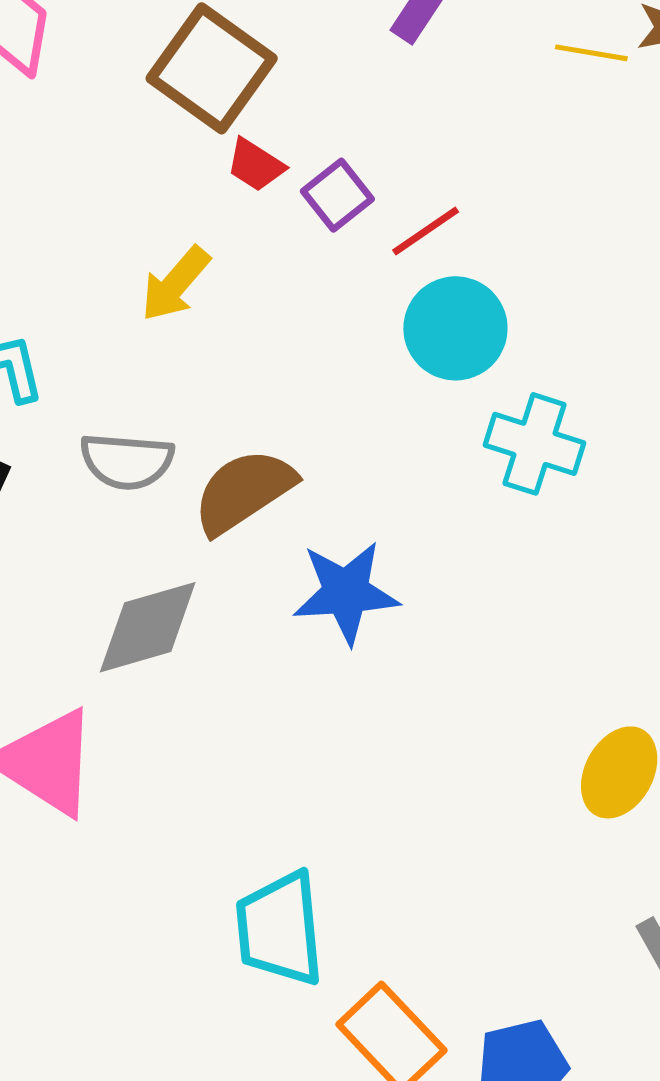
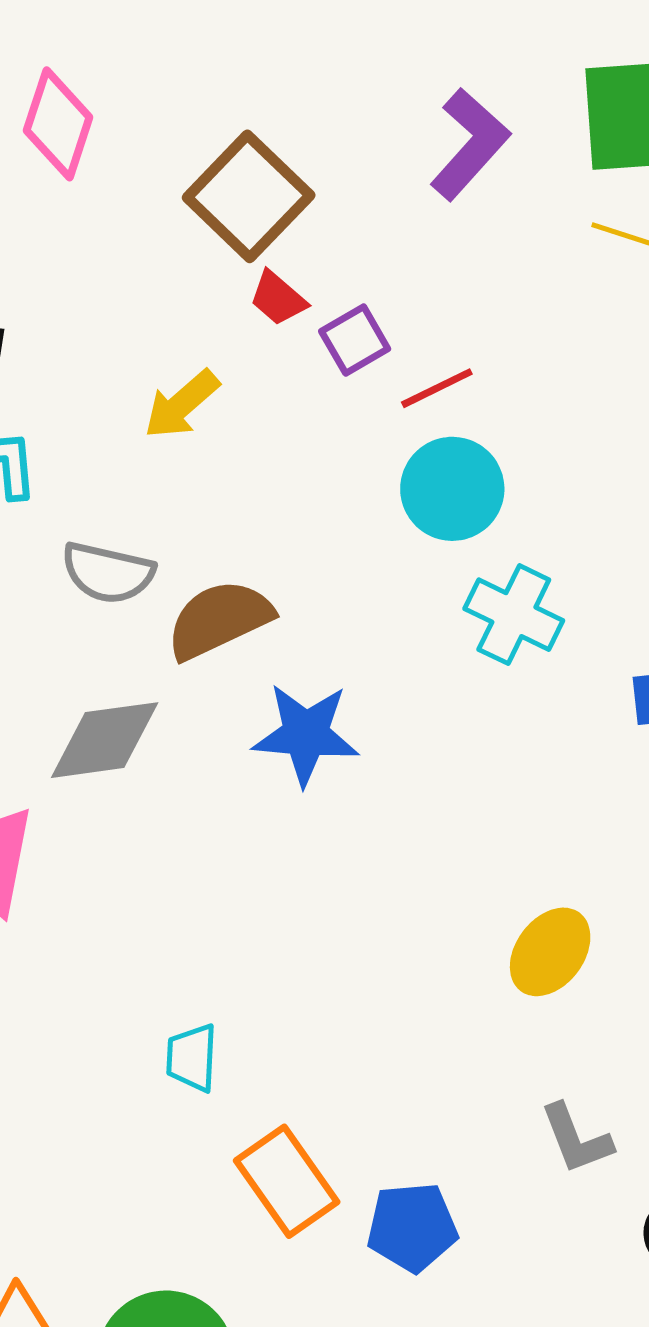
cyan trapezoid: (280, 929) -> (192, 1058), size x0.6

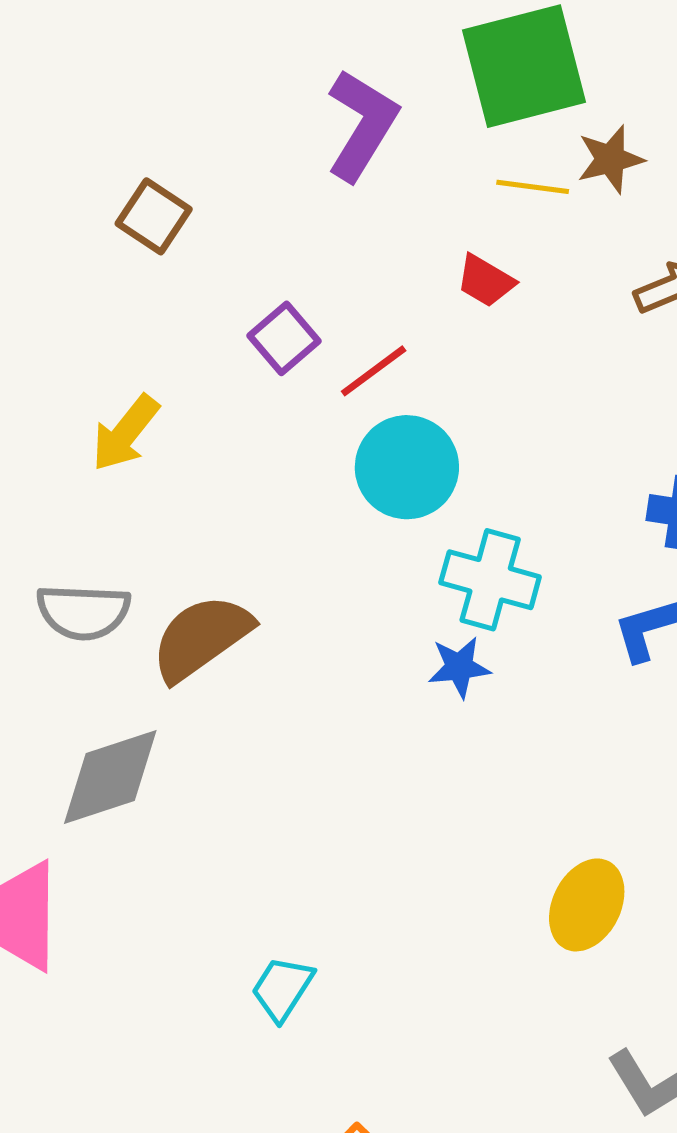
brown square: (249, 196) -> (154, 216), size x0.6
red trapezoid: (278, 298) -> (485, 281), moved
blue star: (306, 734) -> (459, 667), moved, size x0.6
cyan trapezoid: (192, 1058) -> (282, 989), moved, turned 40

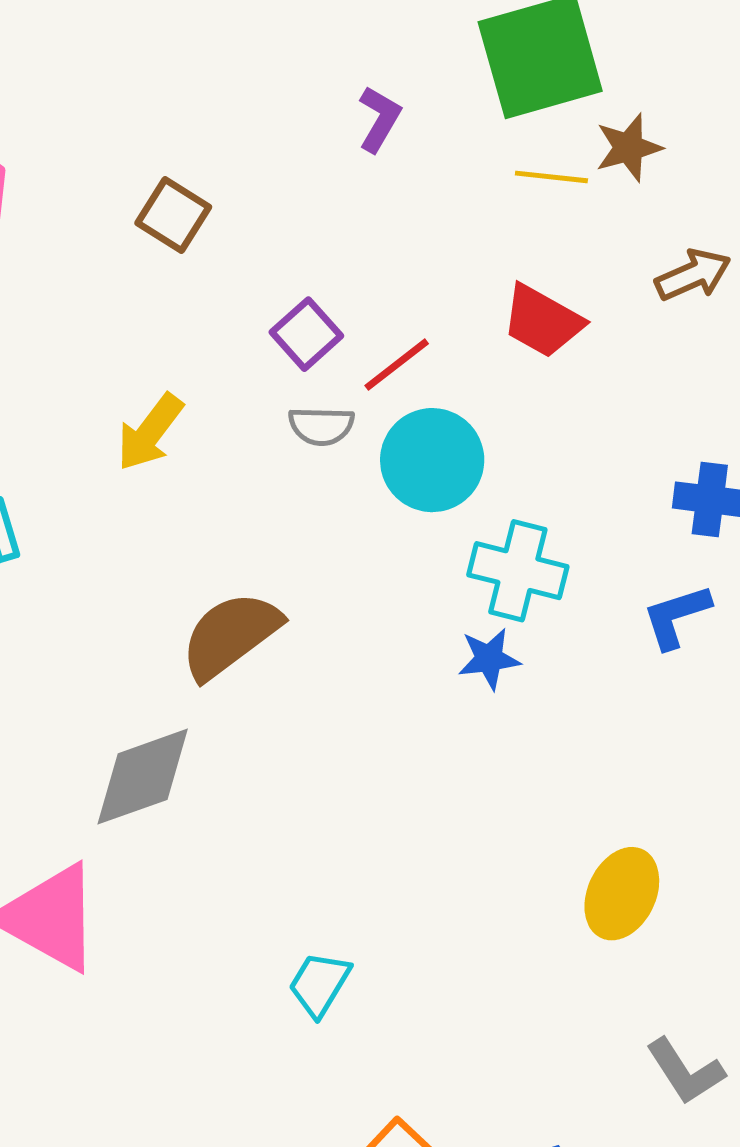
purple L-shape: (362, 125) -> (379, 119), size x0.6
red trapezoid: (485, 281) -> (542, 321), moved, size x1.4
gray semicircle: (83, 612) -> (321, 426), moved, size x0.7

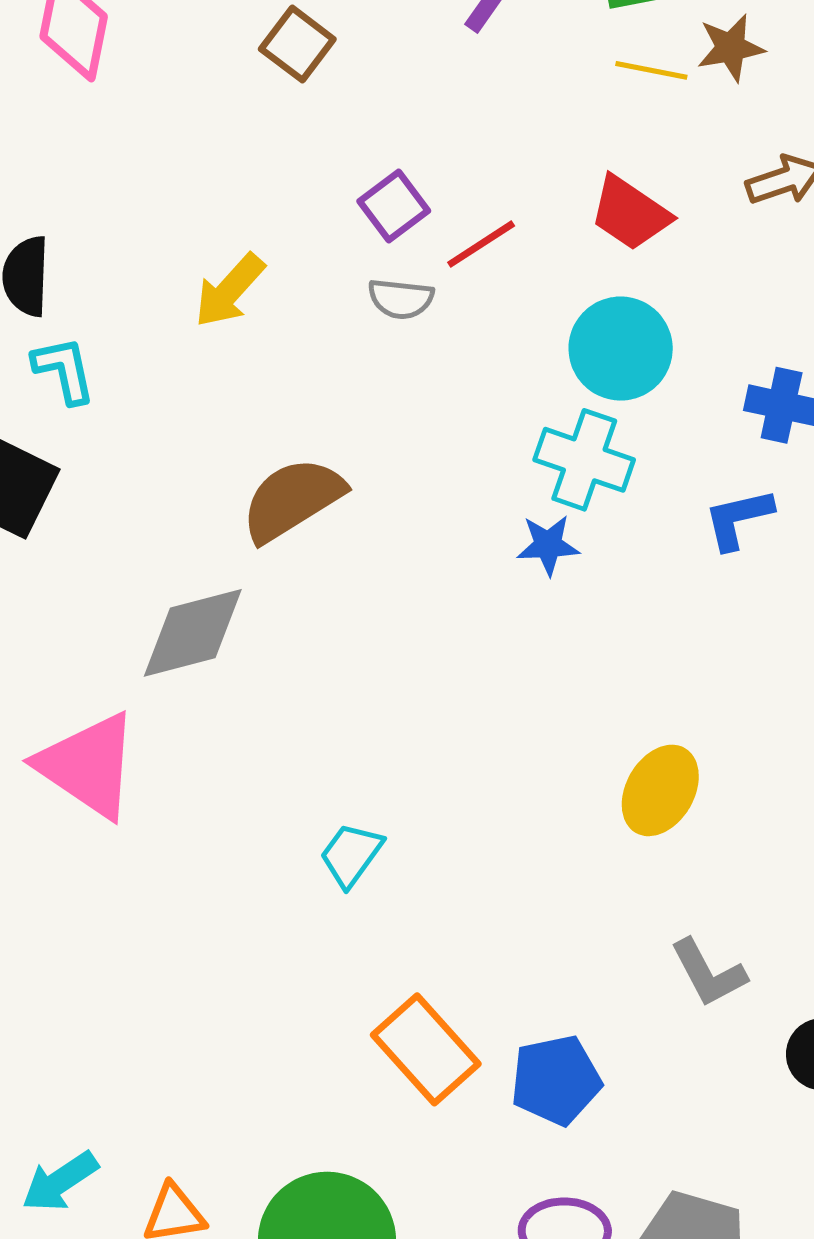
brown square: (173, 215) -> (297, 44), moved
cyan circle: (432, 460) -> (621, 349), moved

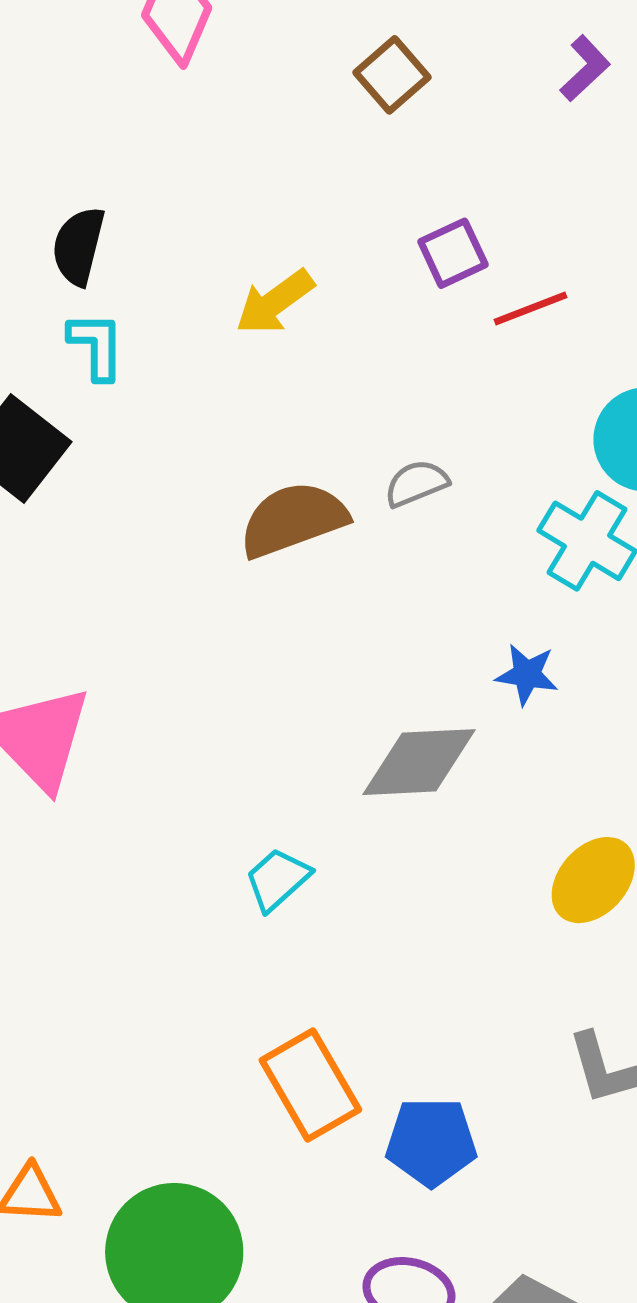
gray semicircle: (401, 299) -> (416, 483), moved, turned 140
blue star: (548, 545) -> (527, 674), moved
gray diamond: (193, 633) -> (419, 762), moved

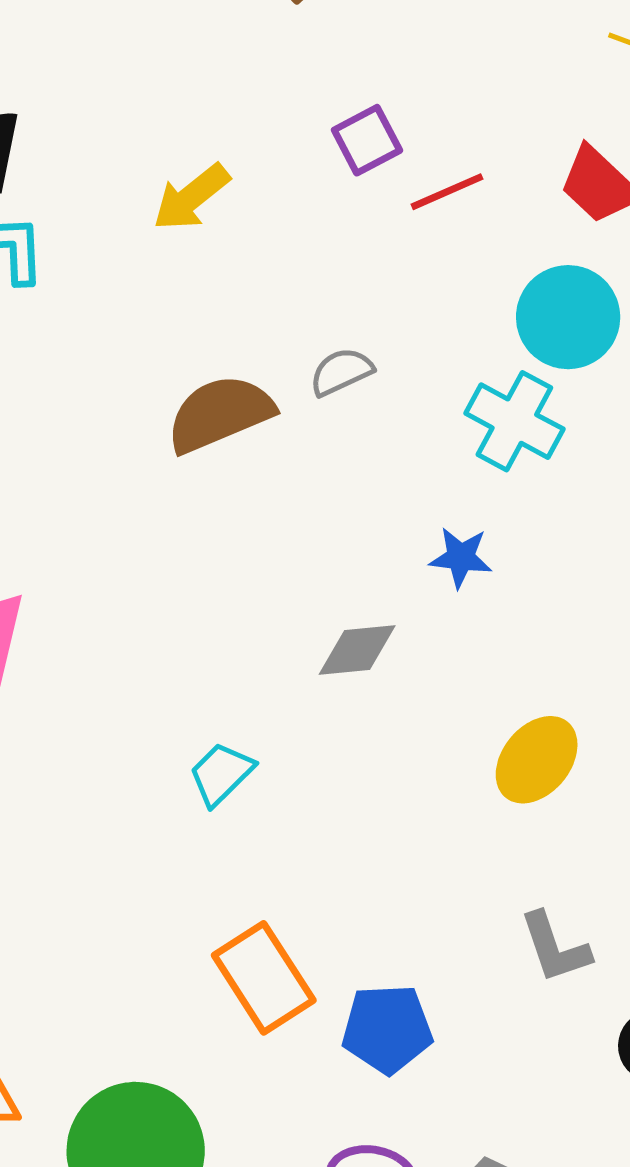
gray diamond: (419, 762) -> (357, 650), size x0.7

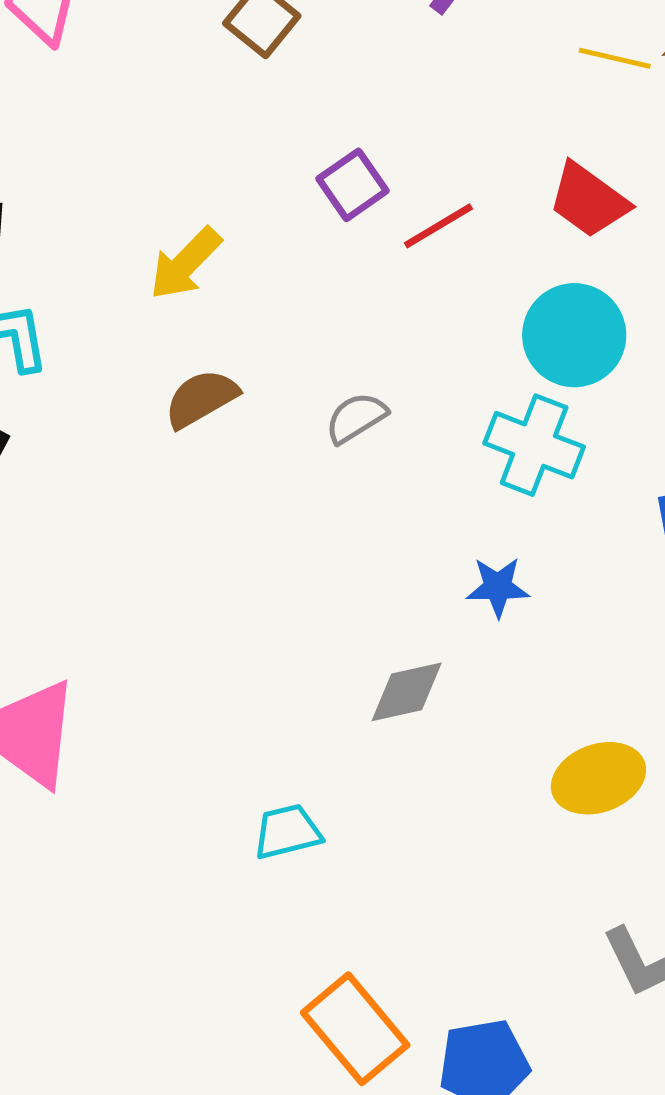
brown semicircle: (220, 414) -> (201, 399), moved, size x0.7
yellow ellipse: (537, 760) -> (598, 778), turned 38
cyan trapezoid: (221, 774) -> (287, 832), turned 38

